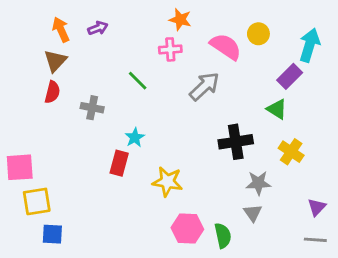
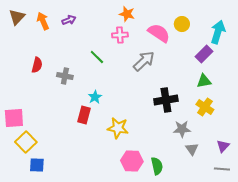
brown triangle: (55, 61) -> (17, 17), moved
green triangle: (277, 109) -> (204, 81), moved, turned -42
yellow square: (37, 201) -> (26, 142), turned -35
gray triangle: (253, 213) -> (192, 149), moved

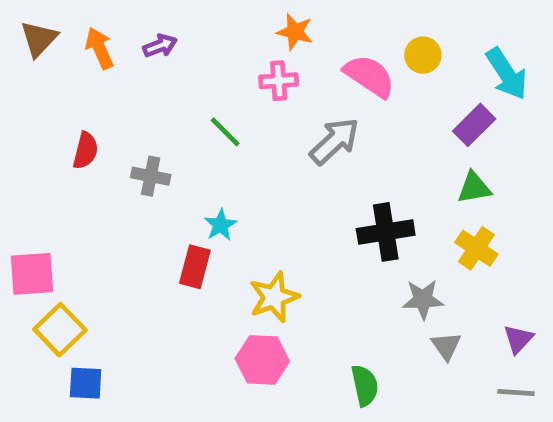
cyan arrow: (218, 32) -> (507, 74), turned 130
yellow star: (118, 128) -> (274, 297), turned -30
pink hexagon: (132, 161) -> (262, 360), moved

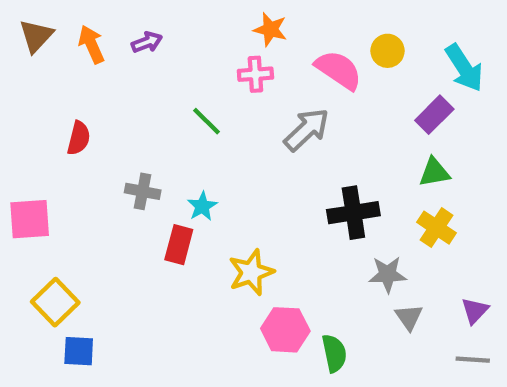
gray cross: (151, 176) -> (143, 191), moved
pink square: (32, 274) -> (30, 219), moved
pink hexagon: (262, 360) -> (285, 330), moved

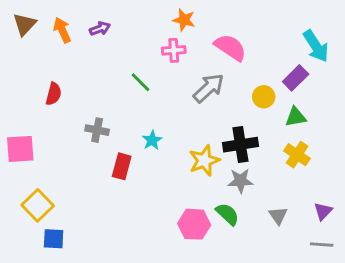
yellow circle: (388, 51) -> (264, 97), moved
cyan star: (202, 206) -> (152, 140), moved
yellow star: (251, 272) -> (204, 160), moved
gray star: (388, 274) -> (240, 181), moved
green semicircle: (334, 353) -> (227, 214), moved, turned -35

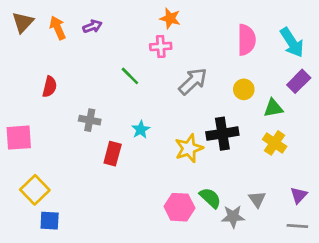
pink semicircle: (230, 47) -> (246, 40), moved, turned 56
purple rectangle: (296, 78) -> (299, 81), moved
gray star: (240, 181) -> (233, 217), moved

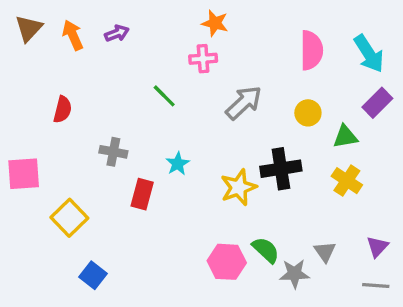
yellow square: (35, 190) -> (69, 218), moved
blue square: (50, 221) -> (93, 275), moved, turned 35

